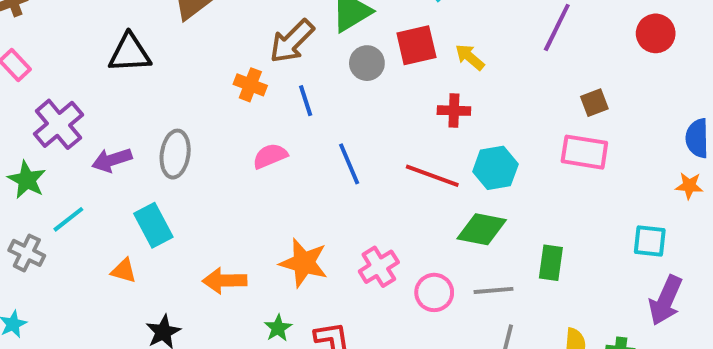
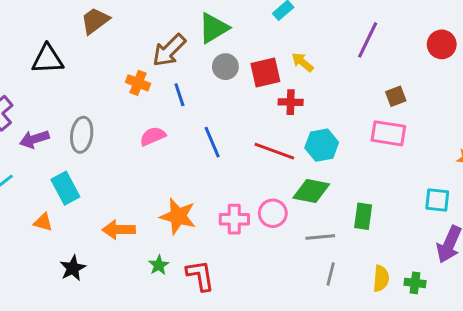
red square: (416, 45) -> (265, 73), moved
pink cross: (379, 267) -> (234, 219), turned 32
pink circle: (434, 292) -> (273, 213), moved

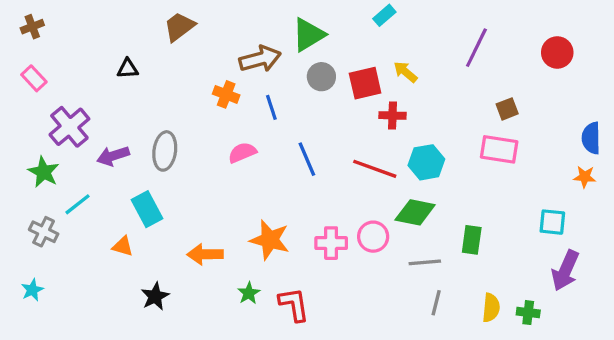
brown arrow: (169, 50) -> (260, 59), turned -150
black triangle: (48, 59) -> (128, 69), size x0.6

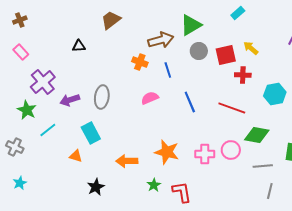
cyan hexagon: (426, 162) -> (275, 94), moved
gray cross: (44, 232) -> (15, 147), moved

